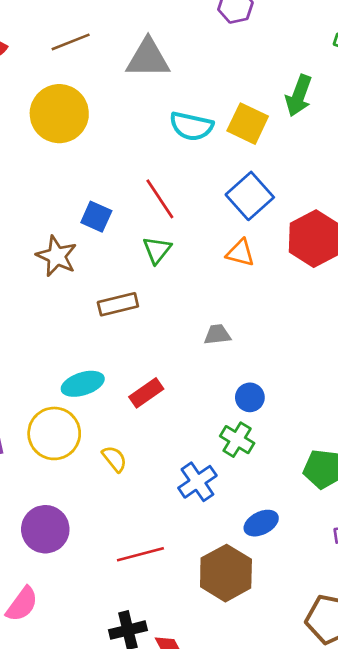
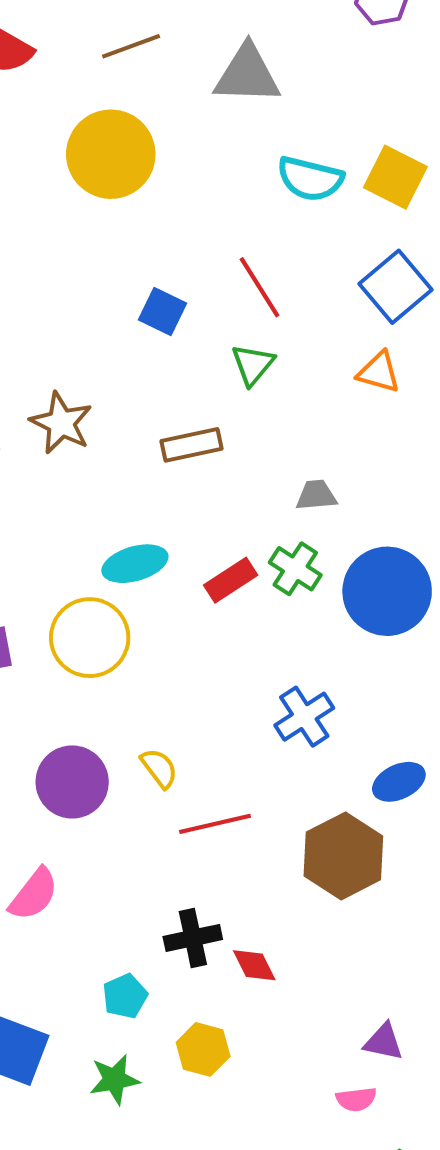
brown star: (57, 256) -> (61, 423), moved
gray trapezoid: (217, 334) -> (316, 495), moved
blue circle: (250, 397) -> (387, 591), size x2.0
green cross: (237, 440) -> (295, 569), moved
yellow semicircle: (114, 459) -> (159, 768), moved

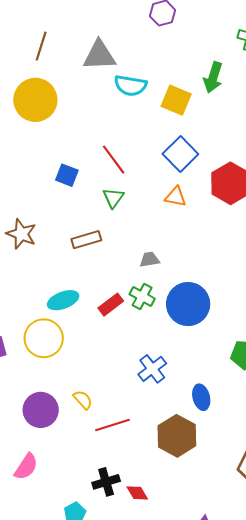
brown line: (131, 46) -> (41, 46), turned -48
cyan semicircle: (310, 179) -> (130, 86), moved
blue ellipse: (399, 782) -> (201, 397), turned -75

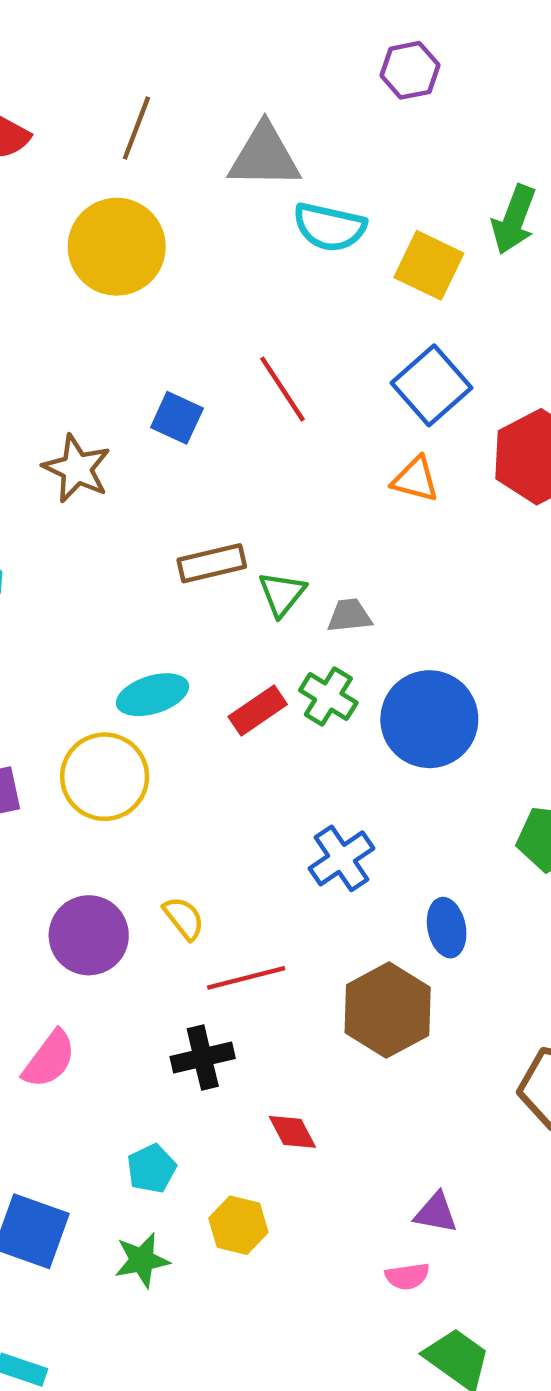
green triangle: (113, 198) -> (282, 594), moved
brown star: (21, 234) -> (77, 469), moved
black cross: (106, 482) -> (203, 1058), moved

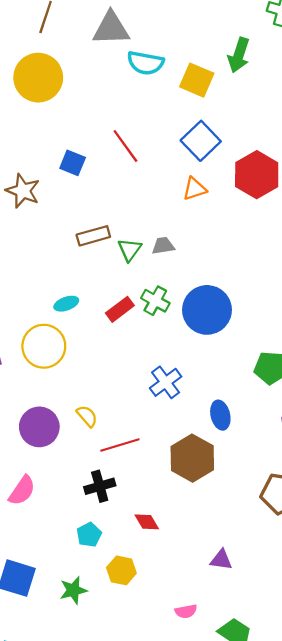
orange triangle: (415, 479) -> (195, 189), turned -30
gray trapezoid: (350, 616) -> (163, 246), moved
cyan ellipse: (152, 695) -> (66, 304), size x0.7
cyan pentagon: (151, 1169) -> (89, 535), moved
pink semicircle: (407, 1276) -> (186, 611), moved

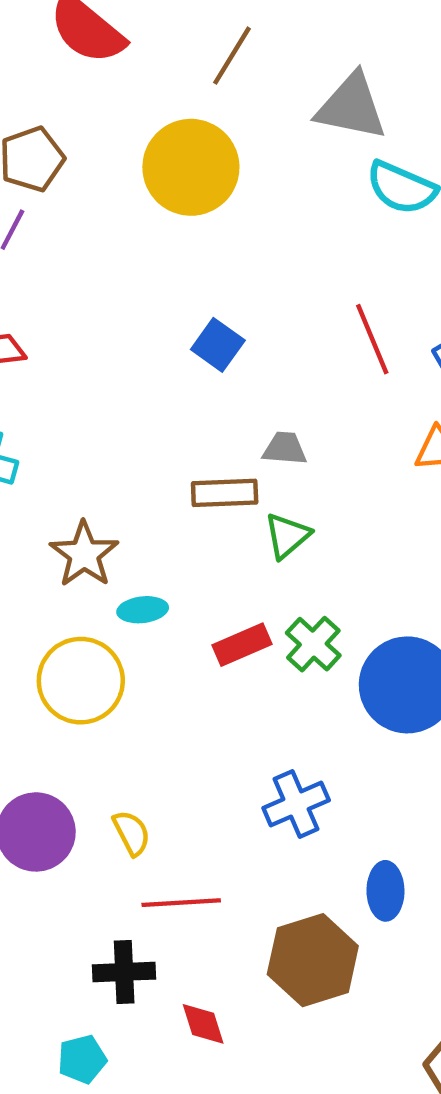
red line: (125, 146) -> (372, 339), moved
brown star: (23, 191) -> (84, 554), moved
gray trapezoid: (163, 246) -> (285, 448), moved
red diamond: (147, 522) -> (203, 1024), moved

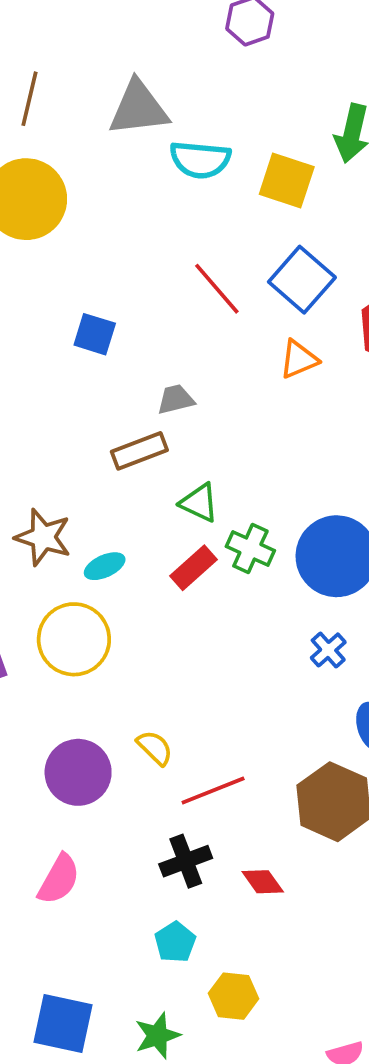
green triangle: (287, 536) -> (199, 503), moved, turned -36
blue cross: (296, 804) -> (328, 650), moved, size x0.7

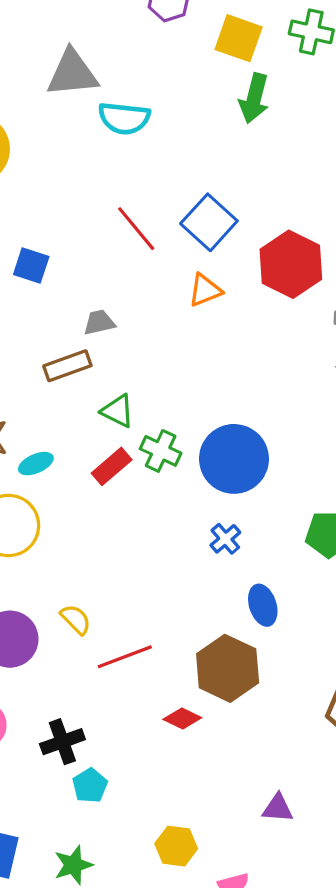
yellow square: (287, 181) -> (239, 38), moved
black cross: (186, 861) -> (62, 742), moved
red diamond: (263, 882) -> (182, 719), moved, turned -30
yellow hexagon: (234, 996) -> (176, 846), moved

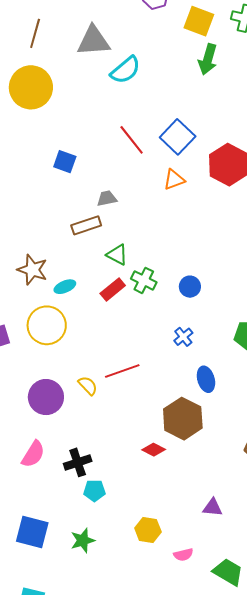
cyan semicircle: (124, 118) -> (125, 70), turned -48
blue circle: (234, 459) -> (190, 287), size x0.5
red line: (125, 657) -> (122, 371), moved
cyan pentagon: (90, 786) -> (94, 491), turned 30

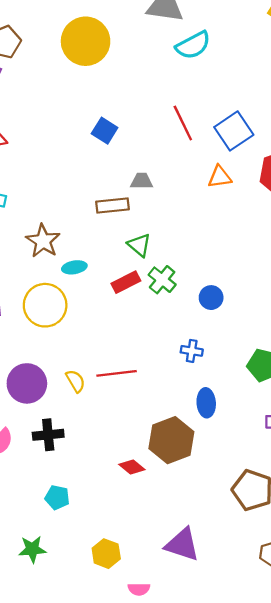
blue cross: (183, 337) -> (192, 351), turned 36
black cross: (78, 462) -> (48, 435), moved
purple triangle: (213, 507) -> (182, 545), size x1.6

